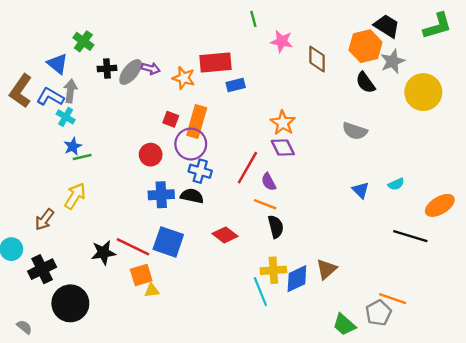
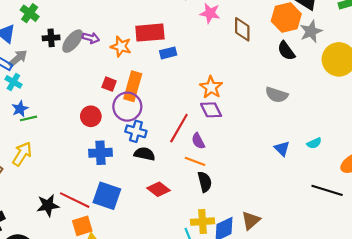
gray arrow: (70, 91) -> (18, 58), turned 42
black semicircle: (192, 196) -> (145, 154), moved

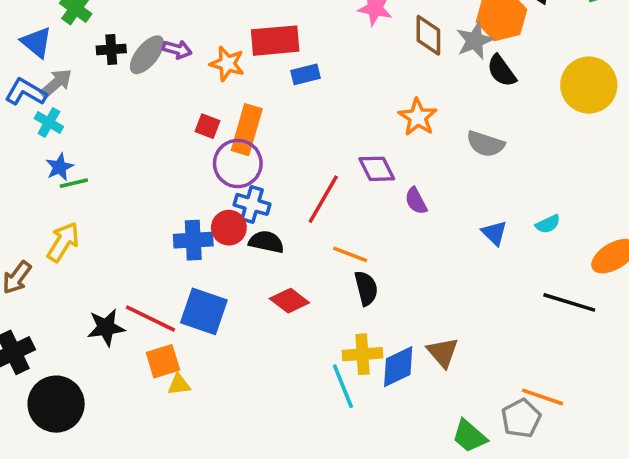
gray star: (311, 31) -> (475, 41), moved
orange star: (211, 87) -> (418, 117), moved
red circle: (91, 116) -> (229, 228), moved
purple semicircle: (198, 141) -> (416, 201), moved
brown triangle: (251, 220) -> (443, 352), turned -30

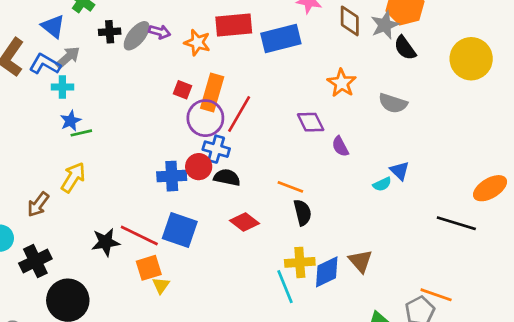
blue rectangle: (306, 74) -> (281, 38), moved, size x1.8
cyan cross: (49, 122) -> (62, 87), turned -30
red line: (323, 199) -> (239, 114), moved
cyan semicircle: (548, 224) -> (382, 184), moved
yellow triangle: (179, 384) -> (161, 285), turned -48

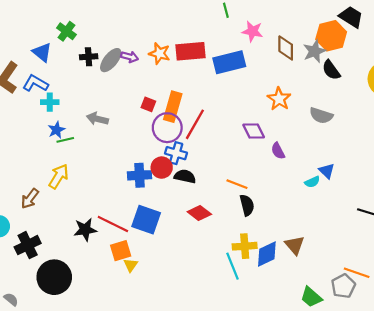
orange star: (197, 43) -> (159, 53), moved
gray arrow: (68, 57) -> (97, 119), moved, turned -125

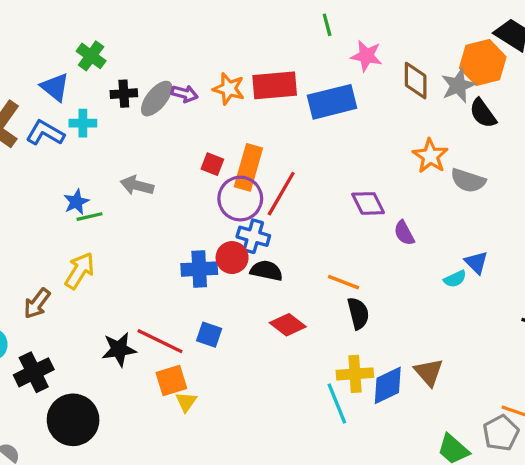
orange star: (279, 99) -> (430, 156), moved
cyan cross: (50, 102) -> (83, 123), moved
blue square: (146, 220) -> (209, 335), size x0.6

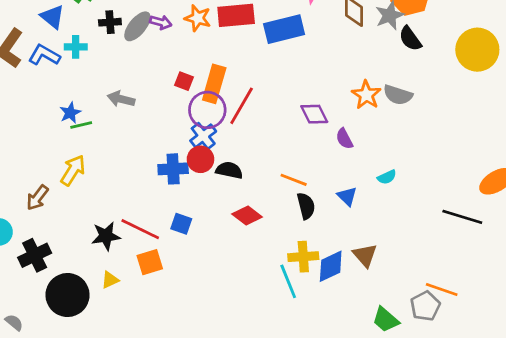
orange star: (430, 156) -> (366, 95), moved
blue cross: (253, 236) -> (203, 136), moved, turned 36
blue triangle: (476, 262) -> (347, 196), moved
yellow triangle: (186, 402) -> (110, 280), moved, turned 30

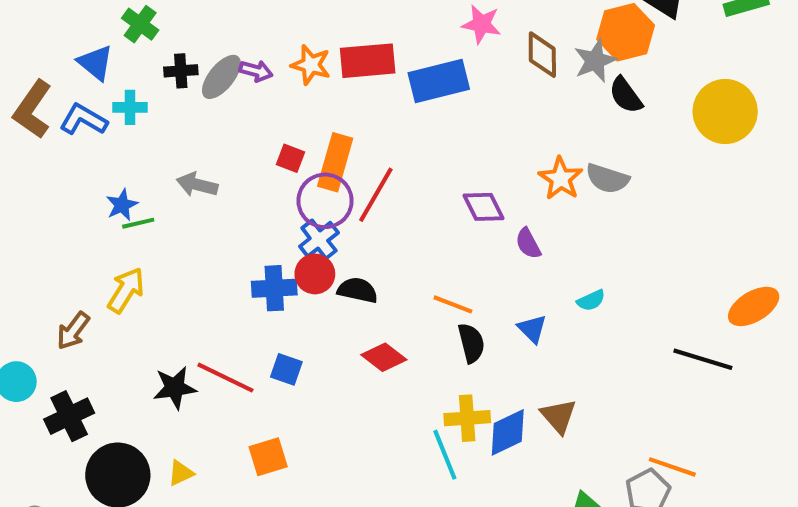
orange square: (150, 262) -> (268, 457), moved
yellow triangle: (110, 280) -> (181, 473), moved

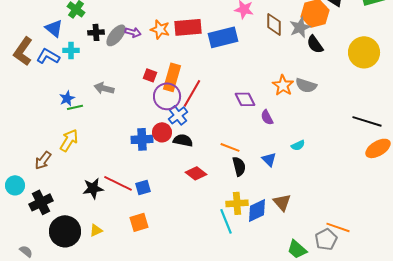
blue cross: (319, 239) -> (178, 115), moved
black line: (703, 359) -> (367, 121), moved
blue square: (286, 369) -> (143, 187), moved, turned -35

